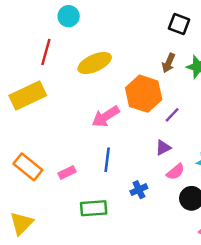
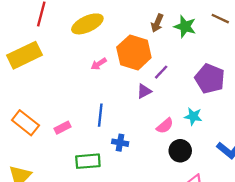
pink arrow: (106, 117) -> (99, 64), moved, size x0.6
purple triangle: (163, 148) -> (144, 91), moved
blue cross: (139, 190) -> (120, 143), moved, turned 35

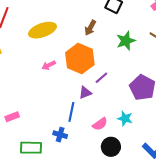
brown arrow: (157, 23) -> (90, 28), moved
green star: (185, 26) -> (126, 41), turned 30
blue line: (100, 115) -> (71, 112), moved

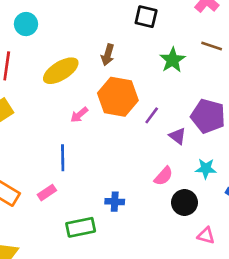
brown arrow: (90, 28) -> (108, 55), moved
purple triangle: (85, 93) -> (178, 136), moved, turned -48
blue line: (71, 112) -> (63, 158), moved
cyan star: (125, 118) -> (206, 169), moved

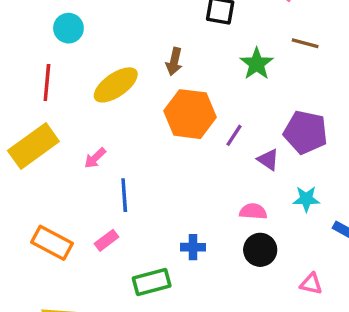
pink arrow: (79, 115) -> (95, 158), moved
pink semicircle: (163, 176) -> (253, 211), turned -125
black circle: (184, 202) -> (260, 250), moved

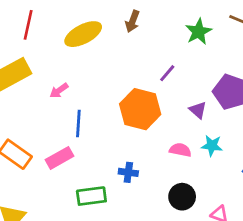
orange hexagon: (190, 114) -> (140, 109), moved
purple line: (234, 135) -> (167, 73), moved
cyan star: (306, 199) -> (212, 146), moved
pink rectangle: (106, 240) -> (60, 158), size x1.4
black circle: (260, 250) -> (182, 197), moved

